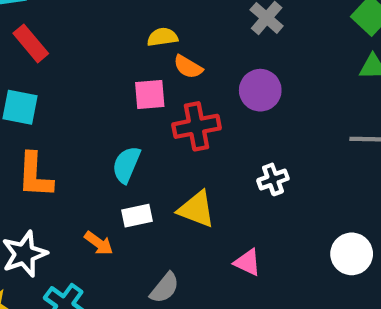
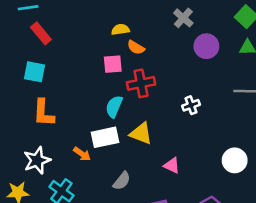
purple circle: (260, 90) -> (206, 46), moved
cyan semicircle: (126, 165) -> (114, 106), moved
white cross: (273, 179) -> (191, 105), moved
white rectangle: (137, 216) -> (105, 137), size x1.5

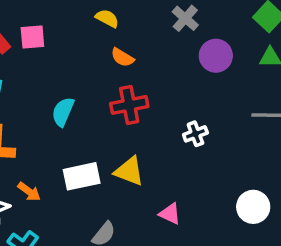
yellow semicircle: (120, 30) -> (107, 18), moved, turned 36
pink square: (113, 64) -> (32, 37), moved
cyan semicircle: (114, 106) -> (63, 112), moved
orange arrow: (82, 154) -> (29, 192), moved

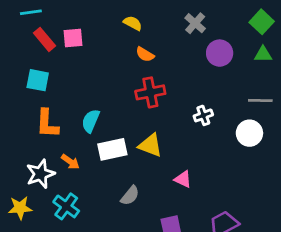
cyan semicircle: (63, 112) -> (91, 121), moved
white circle: (253, 207) -> (249, 133), moved

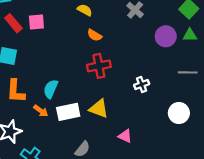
purple circle: (220, 53) -> (166, 36), moved
white circle: (249, 133) -> (179, 113), moved
orange arrow: (70, 162) -> (41, 111), moved

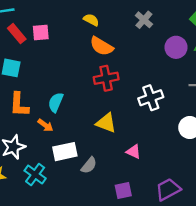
orange semicircle: (95, 35) -> (102, 46), size x1.5
white cross: (142, 85) -> (151, 98), size x1.5
white rectangle: (68, 112) -> (65, 152), moved

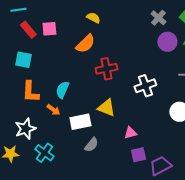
gray cross: (144, 20) -> (158, 18), moved
orange semicircle: (102, 46) -> (85, 44), moved, turned -75
white rectangle: (65, 152) -> (80, 122), moved
pink triangle: (134, 152) -> (130, 133), turned -40
purple square: (123, 191) -> (138, 155), moved

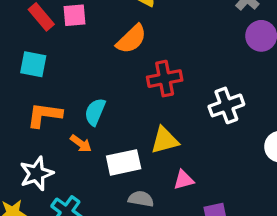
orange L-shape: (30, 92) -> (44, 115), turned 95
yellow triangle: (106, 108) -> (165, 140), turned -36
pink triangle: (130, 133) -> (184, 180), moved
gray semicircle: (91, 145) -> (141, 199), turned -119

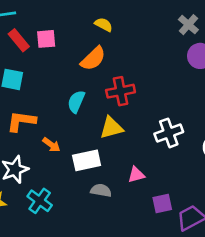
white cross: (226, 105) -> (169, 133), moved
cyan semicircle: (95, 112) -> (76, 102), moved
yellow triangle: (165, 140) -> (111, 128), moved

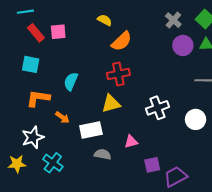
orange semicircle: (93, 59) -> (122, 41), moved
cyan semicircle: (76, 102) -> (71, 81), moved

